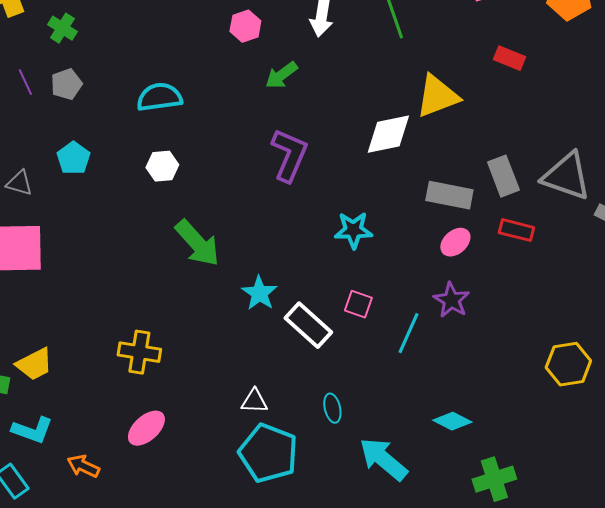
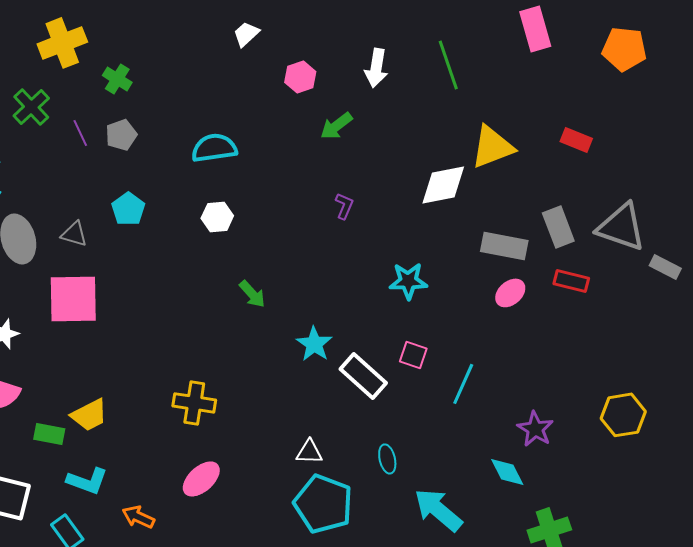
red rectangle: (509, 58) -> (576, 140), moved
purple L-shape: (289, 155) -> (344, 206), size x0.5
green arrow: (197, 243) -> (252, 294), size x0.6
purple star: (451, 300) -> (535, 429), moved
cyan diamond: (452, 421) -> (507, 472), turned 36

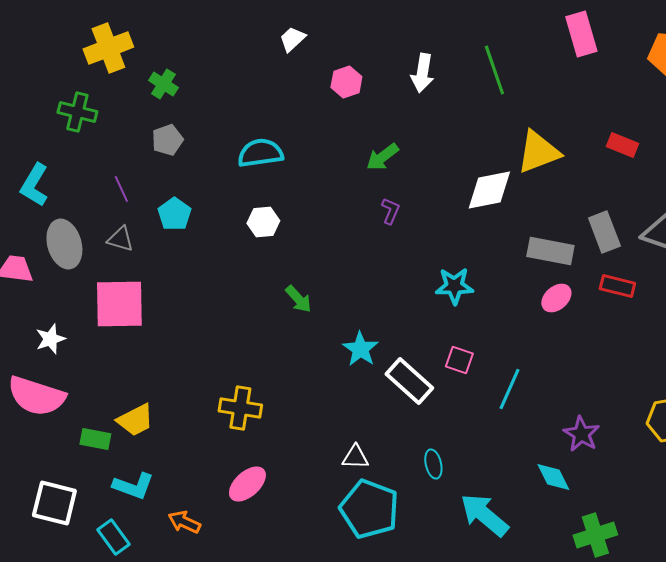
green cross: (31, 107) -> (77, 112), turned -33
green arrow: (336, 126) -> (382, 157), moved
purple line: (80, 133) -> (121, 189), moved

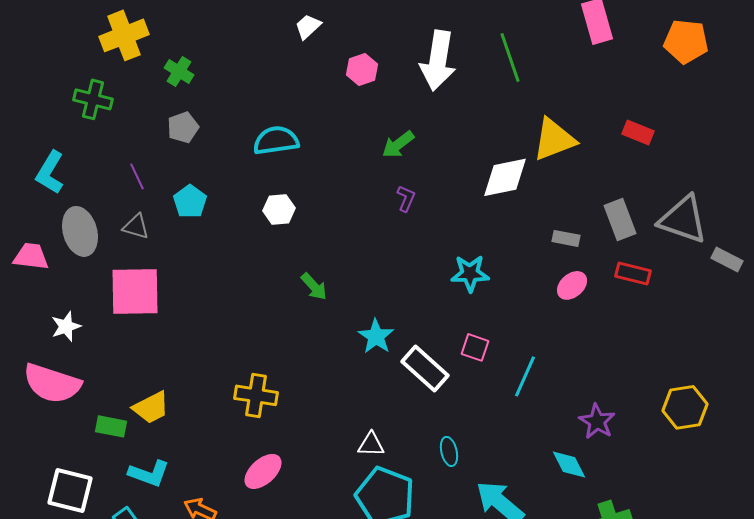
white arrow: (422, 73) -> (438, 60), size x1.5
gray rectangle: (550, 251) -> (566, 238), size x0.6

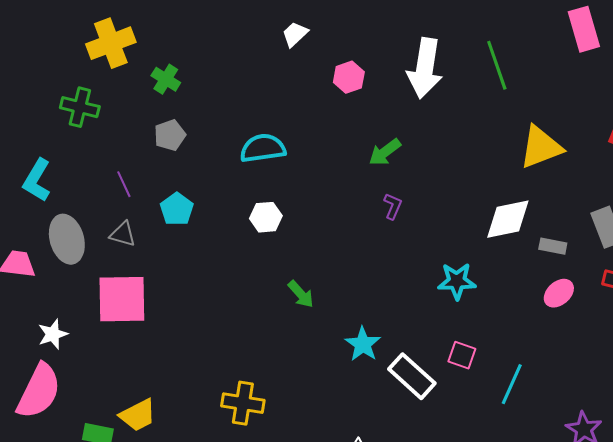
white diamond: (505, 177) -> (508, 219), moved
pink semicircle: (52, 383) -> (39, 391), turned -82

